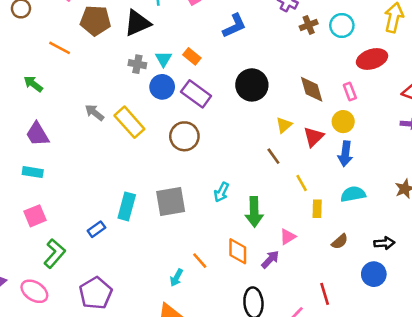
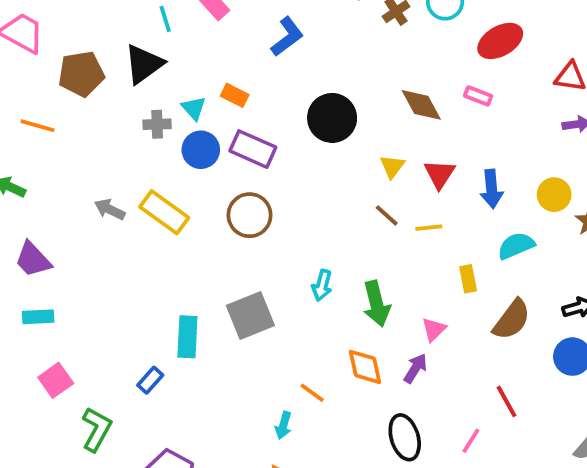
pink rectangle: (350, 91) -> (478, 96), turned -36
yellow circle: (343, 122) -> (554, 195), moved
yellow line: (302, 183) -> (429, 228), moved, turned -54
brown semicircle: (340, 242) -> (512, 320), size x1.6

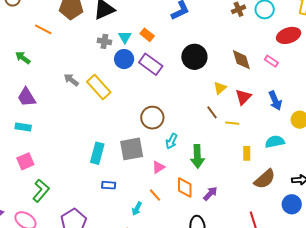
blue arrow: (492, 189) -> (275, 101), moved, turned -30
brown circle: (250, 215) -> (152, 118), moved
pink triangle: (434, 329) -> (158, 167), moved
blue rectangle: (150, 380) -> (109, 185), moved, turned 40

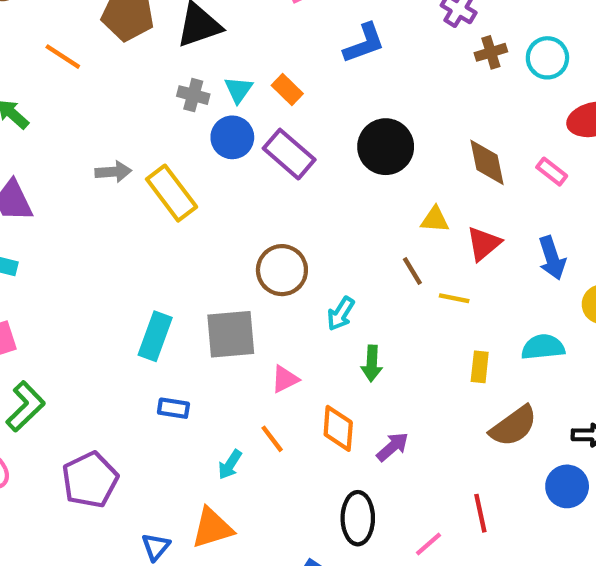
gray arrow: (71, 80) -> (113, 172), turned 133
yellow triangle: (220, 88) -> (435, 220), turned 40
cyan arrow: (171, 141) -> (341, 314), moved
green arrow: (197, 156) -> (372, 363), size x0.7

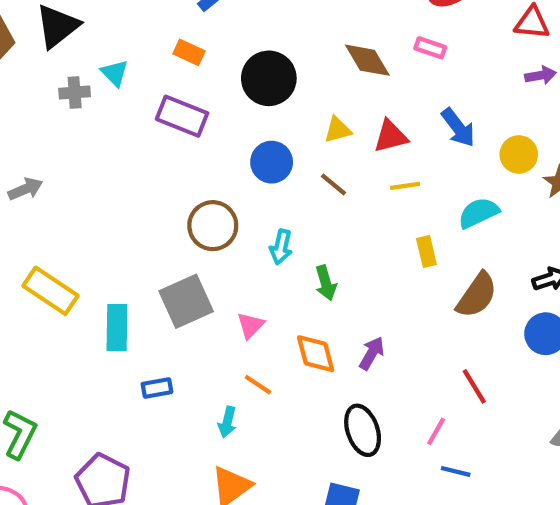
orange rectangle: (287, 89) -> (189, 52), moved
blue circle: (232, 137) -> (272, 162), moved
yellow rectangle: (172, 193) -> (51, 291), moved
red triangle: (484, 244) -> (391, 136), turned 45
yellow line: (454, 298) -> (405, 186), moved

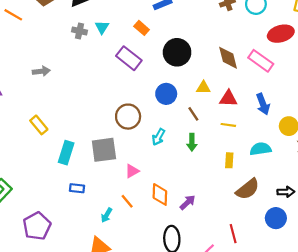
pink rectangle: (430, 48) -> (261, 61), size x1.6
green arrow: (326, 283) -> (192, 142), moved
yellow rectangle: (51, 291) -> (39, 125), size x0.7

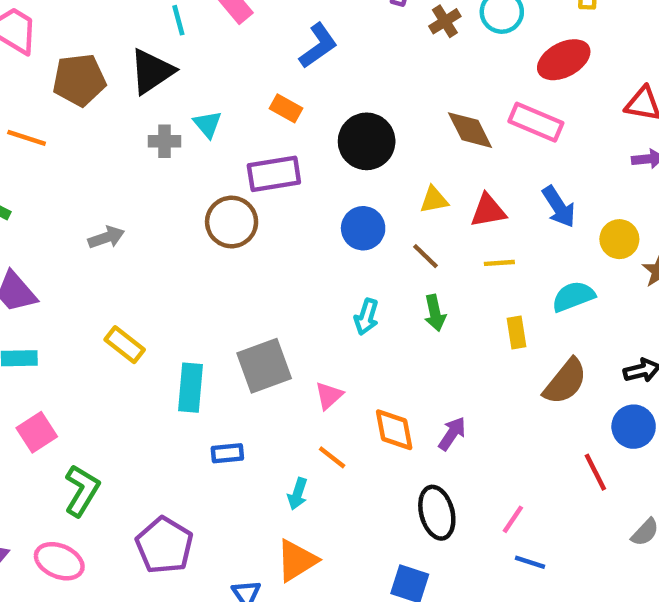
purple rectangle: (129, 58) -> (274, 174), turned -35
brown circle: (128, 117) -> (232, 222), moved
red line: (233, 234) -> (595, 472), moved

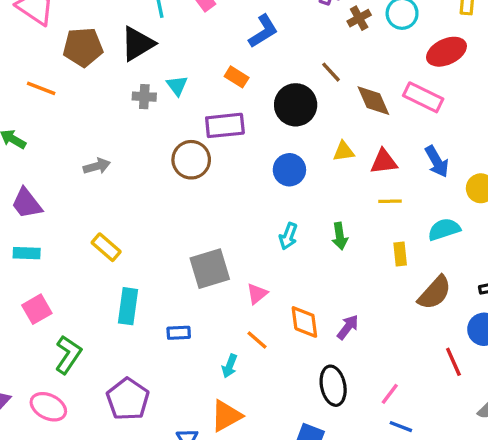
brown line: (425, 256) -> (331, 72), moved
cyan rectangle: (191, 388) -> (128, 306), moved

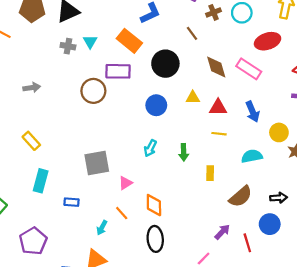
brown line: (331, 72) -> (192, 33), moved
orange rectangle: (237, 77) -> (129, 41), size x1.6
yellow rectangle: (400, 254) -> (210, 173), moved
purple arrow: (348, 327) -> (222, 232), moved
black ellipse: (333, 386) -> (155, 239), moved

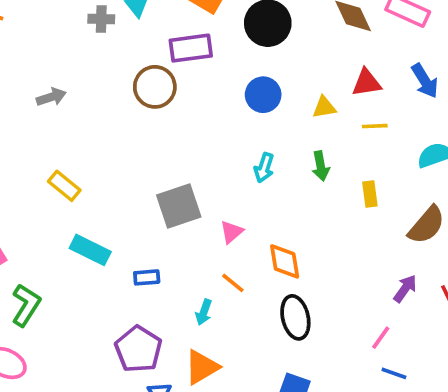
yellow triangle: (193, 98) -> (324, 107), moved
cyan rectangle: (41, 181) -> (90, 250), turned -70
purple pentagon: (33, 241) -> (138, 349), moved

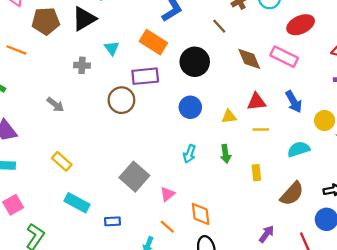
gray cross: (101, 19) -> (82, 65), moved
gray arrow: (51, 97) -> (55, 105), turned 54
gray square: (179, 206) -> (134, 177), turned -32
purple arrow: (405, 289) -> (266, 234), moved

